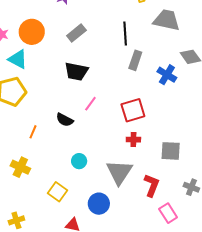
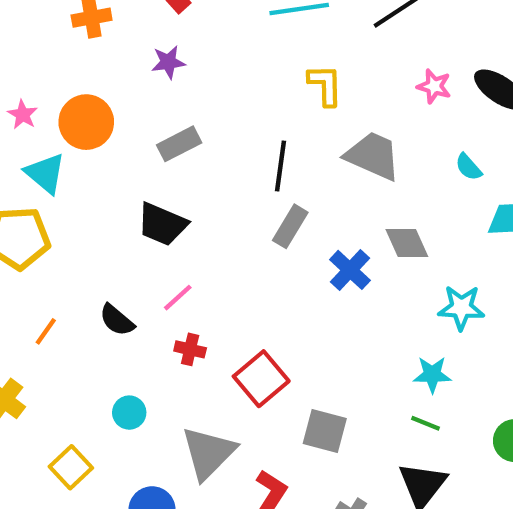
red square: (133, 110) -> (261, 379), moved, turned -35
red cross: (133, 140) -> (190, 349), moved

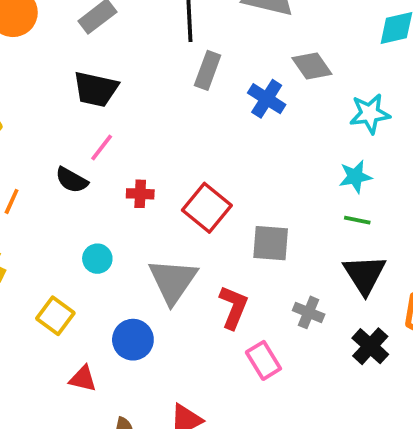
pink line: (178, 298) -> (102, 147), moved

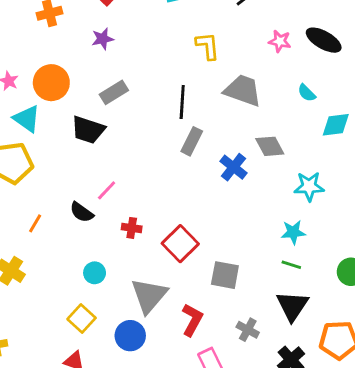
black trapezoid: (96, 89) -> (88, 130), moved
yellow square: (55, 316) -> (82, 318), moved
blue circle: (133, 340) -> (130, 336), moved

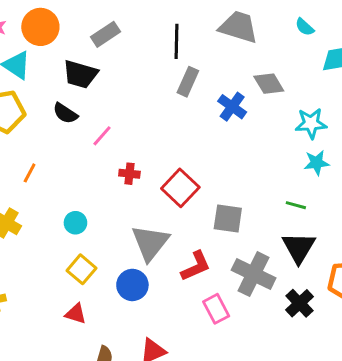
black semicircle: (82, 212) -> (65, 113), moved
cyan star: (293, 232) -> (317, 163), moved
cyan circle: (95, 273) -> (75, 223), moved
red L-shape: (192, 320) -> (196, 266), turned 40
gray cross: (248, 330) -> (254, 274), size x1.8

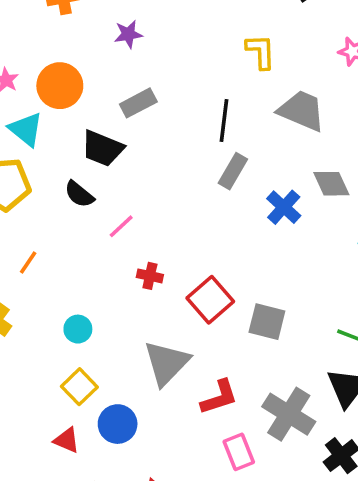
gray square: (228, 218) -> (267, 322), moved
blue circle: (132, 285) -> (118, 424), moved

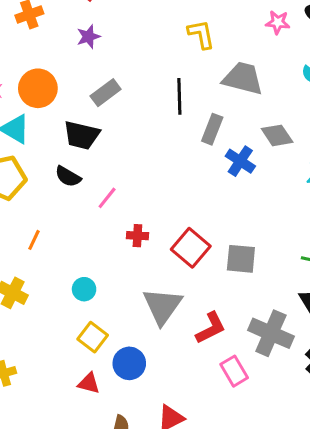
gray rectangle: (233, 171) -> (212, 129), moved

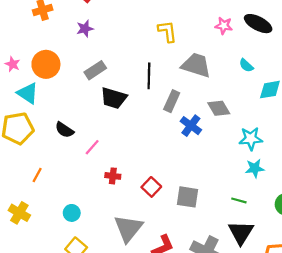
black trapezoid: (81, 135) -> (114, 98), moved
red square: (191, 248) -> (151, 187), size x0.7

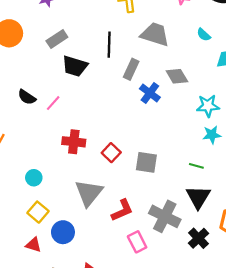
pink line: (92, 147) -> (53, 103), moved
red cross: (113, 176) -> (74, 142), size x1.5

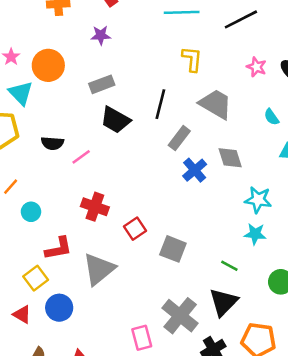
black semicircle: (27, 97) -> (52, 143), turned -42
cyan circle: (34, 178) -> (31, 212), moved
red L-shape: (122, 210) -> (59, 248), moved

